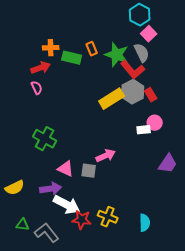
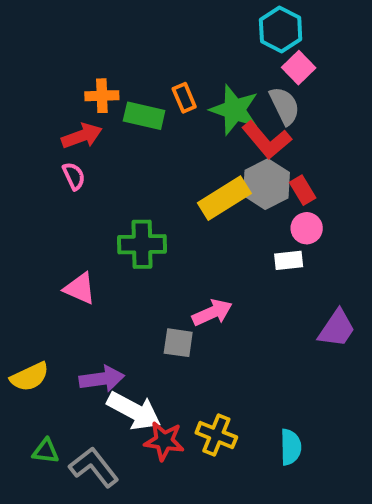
pink circle: (155, 123) -> (307, 228), moved
green cross: (45, 139) -> (142, 244), moved, turned -30
pink triangle: (66, 169) -> (80, 288), moved

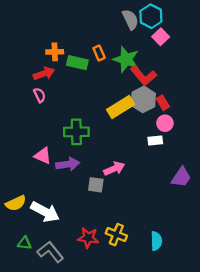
gray semicircle: (285, 106) -> (130, 19), moved
purple arrow: (102, 379) -> (68, 164), moved
white arrow: (134, 411) -> (45, 212), moved

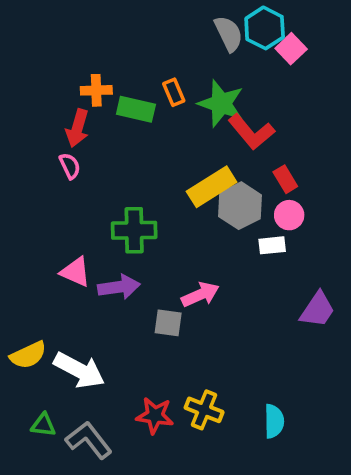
pink square: (161, 37) -> (291, 49), moved
red arrow: (44, 73) -> (77, 128), turned 126
gray hexagon: (143, 99) -> (240, 206), moved

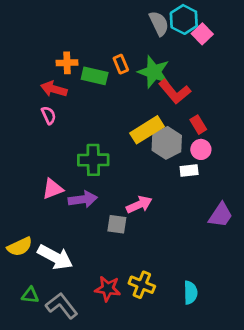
red arrow: (77, 128) -> (54, 89), turned 90
pink triangle: (75, 272) -> (53, 189), turned -45

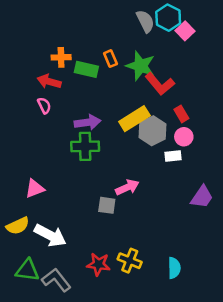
pink triangle: (53, 189) -> (35, 188), moved
purple arrow: (83, 199) -> (88, 122), moved
green triangle: (30, 295) -> (27, 270), size x1.5

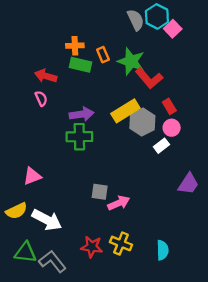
orange cross: (61, 57) -> (75, 46), moved
white rectangle: (173, 156) -> (161, 146), turned -32
pink arrow: (127, 187) -> (119, 203), moved

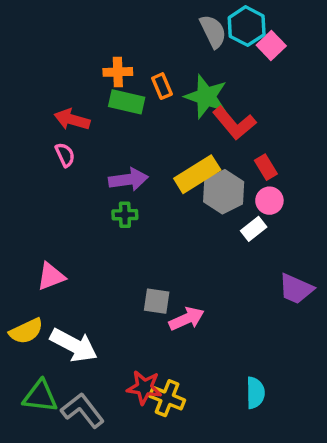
green cross: (79, 137) -> (125, 215), size x0.6
purple trapezoid: (188, 184) -> (296, 289), turned 80
yellow cross: (121, 243) -> (167, 398), moved

